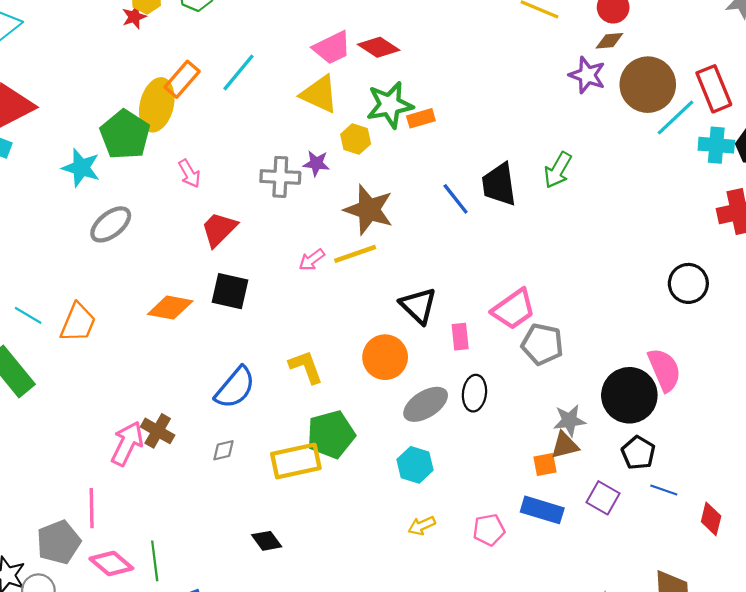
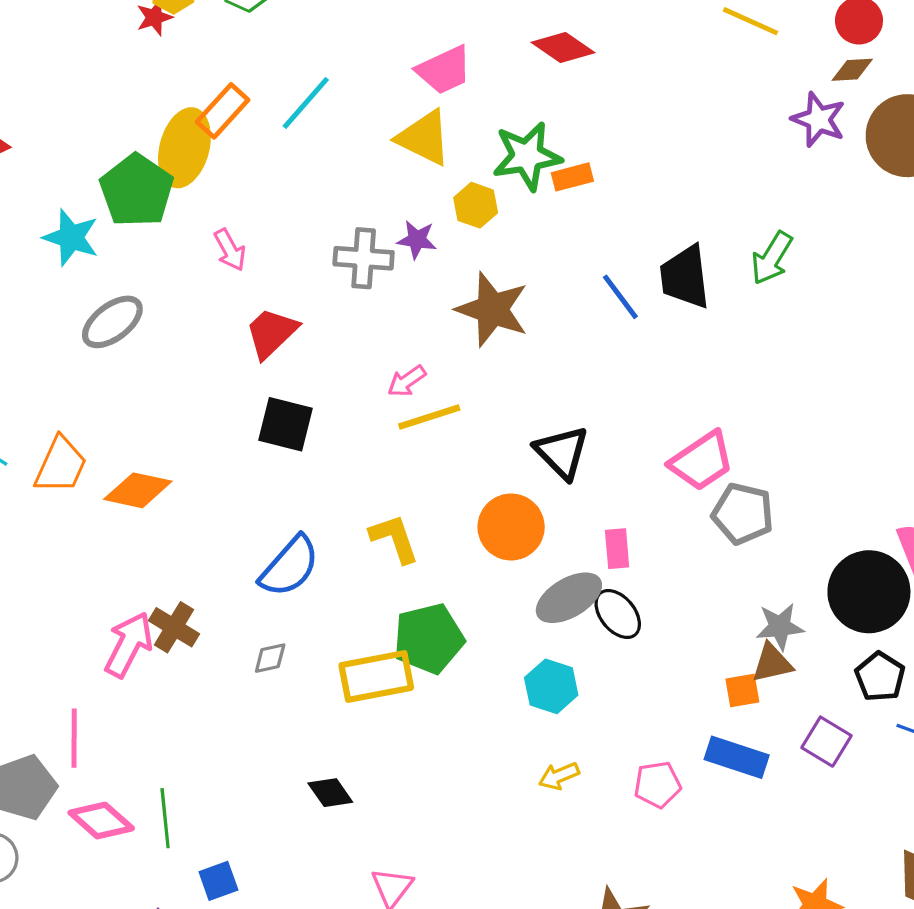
red diamond: (379, 47) -> (563, 47), moved
yellow line: (355, 254) -> (429, 417), moved
orange diamond: (170, 308) -> (138, 490), moved
pink rectangle: (460, 337) -> (617, 549), moved
black ellipse: (474, 393) -> (618, 614), moved, turned -48

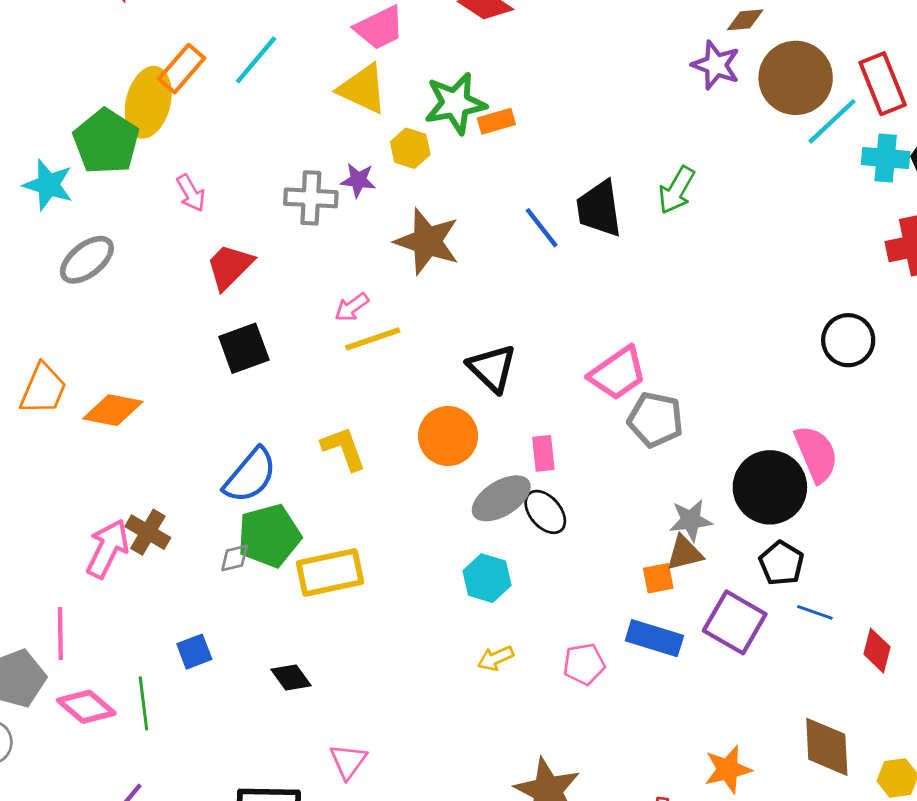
black square: (285, 424) -> (244, 348), turned -33
green pentagon: (429, 639) -> (269, 536), moved
purple square: (827, 742) -> (735, 622), size x1.4
blue square: (218, 881) -> (194, 652), moved

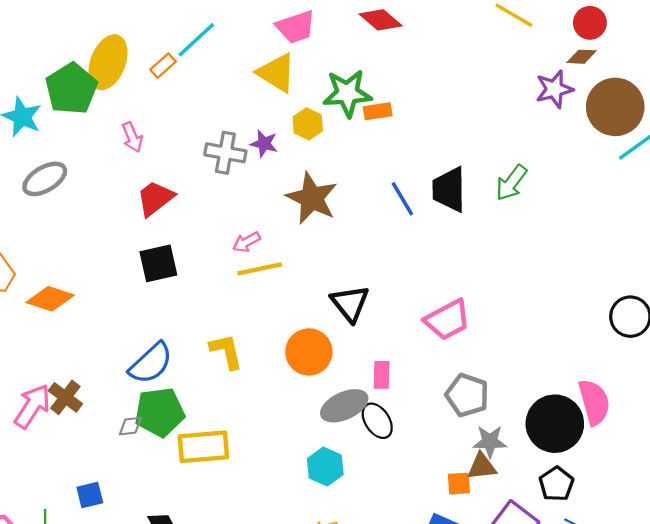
purple star: (716, 65) -> (554, 89), turned 30
orange rectangle: (182, 69) -> (163, 66), moved, size x0.7
gray pentagon: (655, 420) -> (467, 395), moved

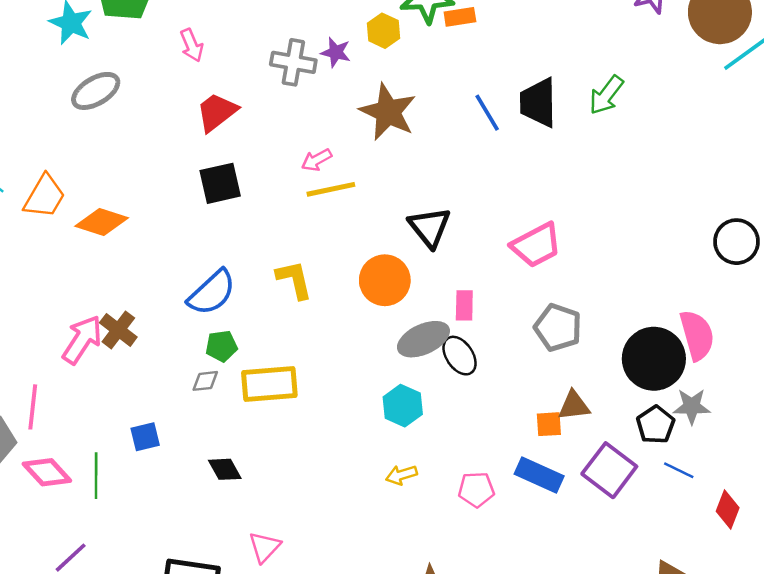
green pentagon: (160, 412) -> (221, 346), size x0.6
gray diamond: (130, 426) -> (205, 381), moved
gray star: (490, 442) -> (692, 406), moved

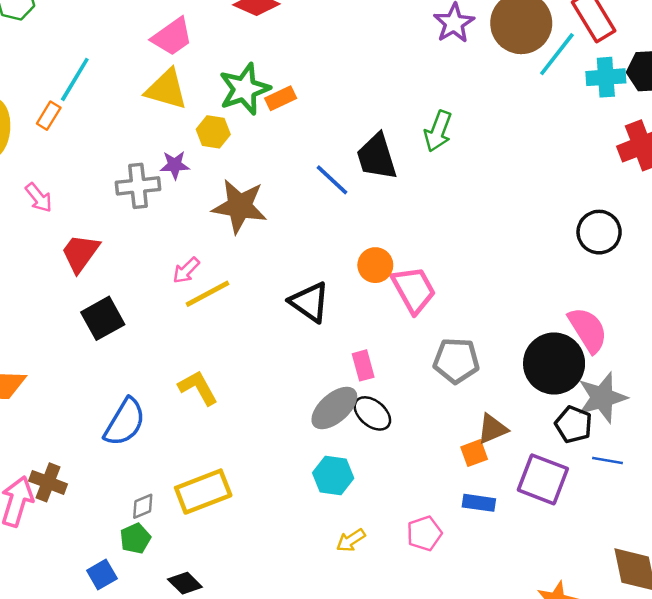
pink trapezoid: (536, 245) -> (414, 290), turned -75
orange circle: (385, 280) -> (375, 265), moved, size x0.7
green pentagon: (221, 346) -> (135, 539), moved
gray star: (692, 406) -> (602, 398), size x1.4
blue rectangle: (539, 475) -> (479, 503), size x0.7

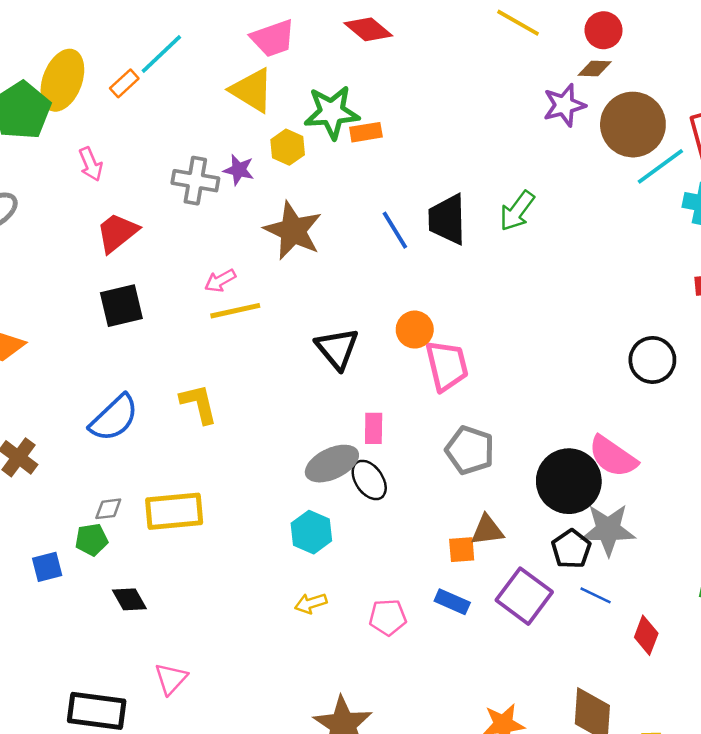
pink semicircle: (588, 330) -> (613, 457), turned 141

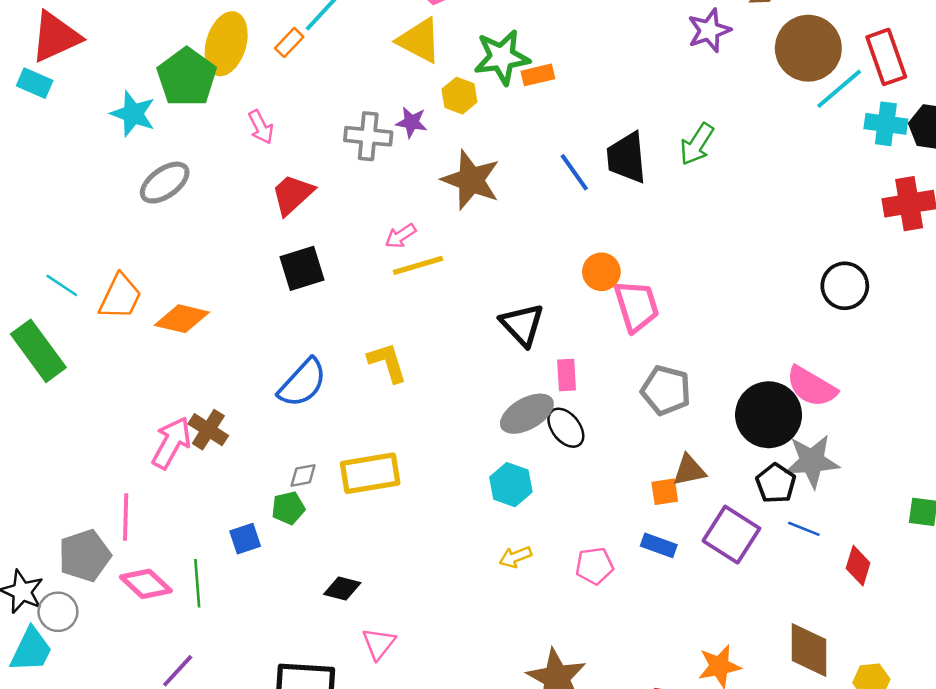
purple star: (564, 105) -> (709, 30), moved
black triangle: (337, 348) -> (522, 325), moved
black diamond: (129, 599) -> (342, 589), moved, turned -42

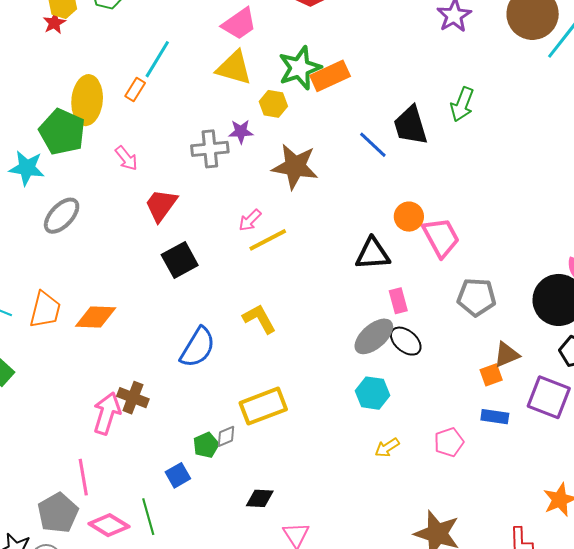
orange rectangle: (538, 75) -> (330, 76), size x1.5
black triangle: (522, 325) -> (373, 254), moved, turned -39
gray diamond: (303, 475) -> (226, 436), moved

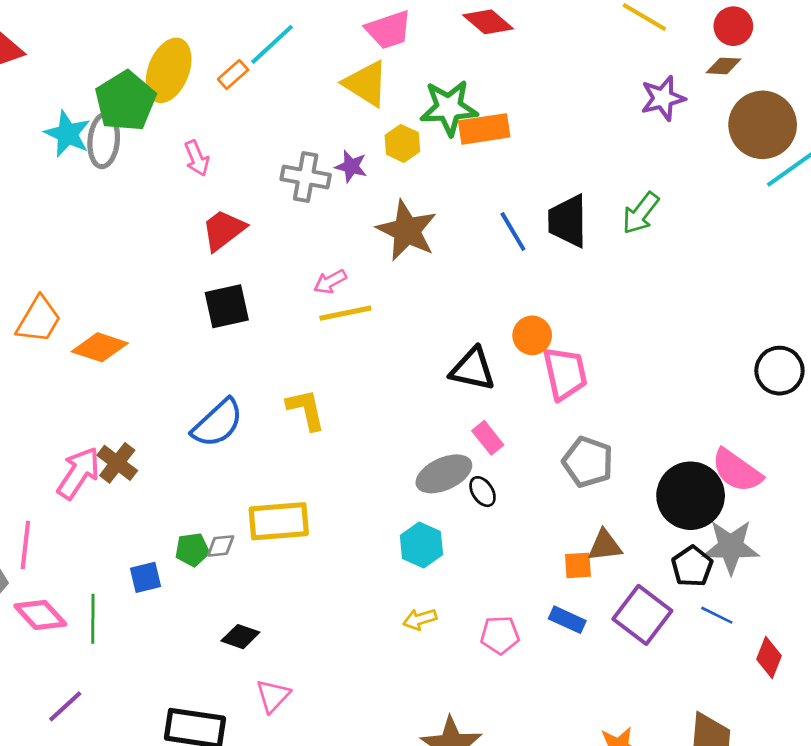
gray ellipse: (62, 216) -> (104, 141), moved, turned -54
pink rectangle: (398, 301) -> (488, 438), turned -40
black ellipse: (406, 341) -> (483, 492), size x0.7

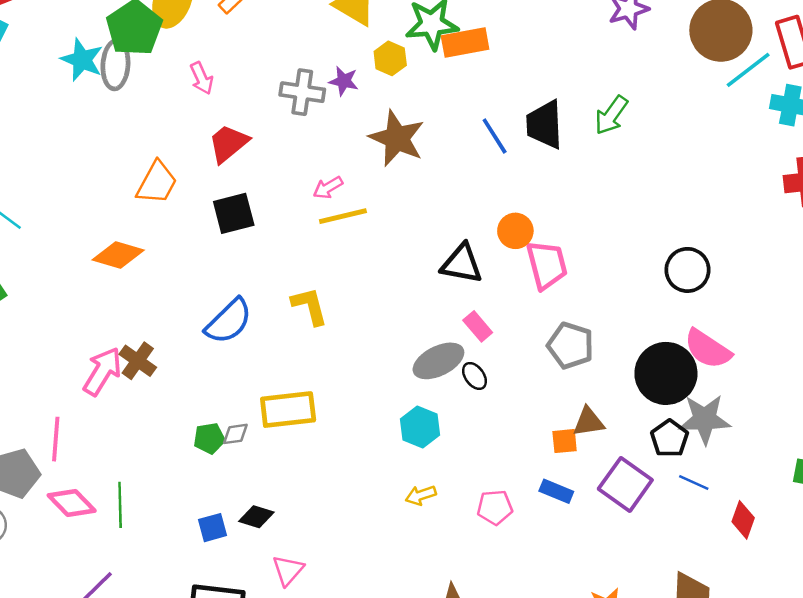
orange trapezoid: (39, 320) -> (157, 183), moved
black circle: (779, 371) -> (687, 270), moved
blue square: (146, 577) -> (212, 528), moved

